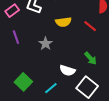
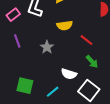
red line: (90, 26) -> (87, 40), moved
green square: (23, 82) -> (25, 86), turned -30

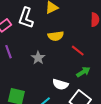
green arrow: (92, 62) -> (83, 72), turned -80

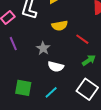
white semicircle: (60, 84) -> (56, 67), moved

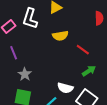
gray star: (43, 48) -> (25, 74), moved
white semicircle: (56, 67) -> (65, 88), moved

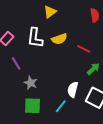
white L-shape: (30, 18) -> (35, 38), moved
white semicircle: (65, 88) -> (73, 90), turned 98

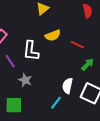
white L-shape: (35, 38) -> (31, 51), moved
green square: (32, 106) -> (14, 105), moved

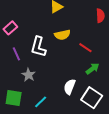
cyan line: (56, 103) -> (41, 102), moved

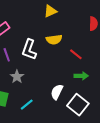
green arrow: (92, 69) -> (81, 76), turned 32

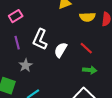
yellow semicircle: (54, 40) -> (87, 17), moved
white semicircle: (57, 92) -> (61, 50), moved

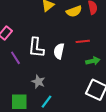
red line: (86, 48) -> (83, 41), turned -32
gray star: (26, 65) -> (38, 82), moved

